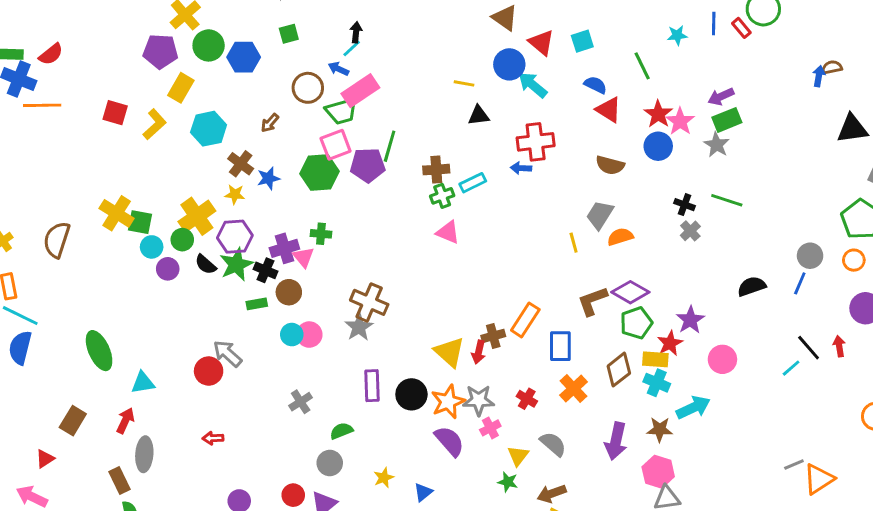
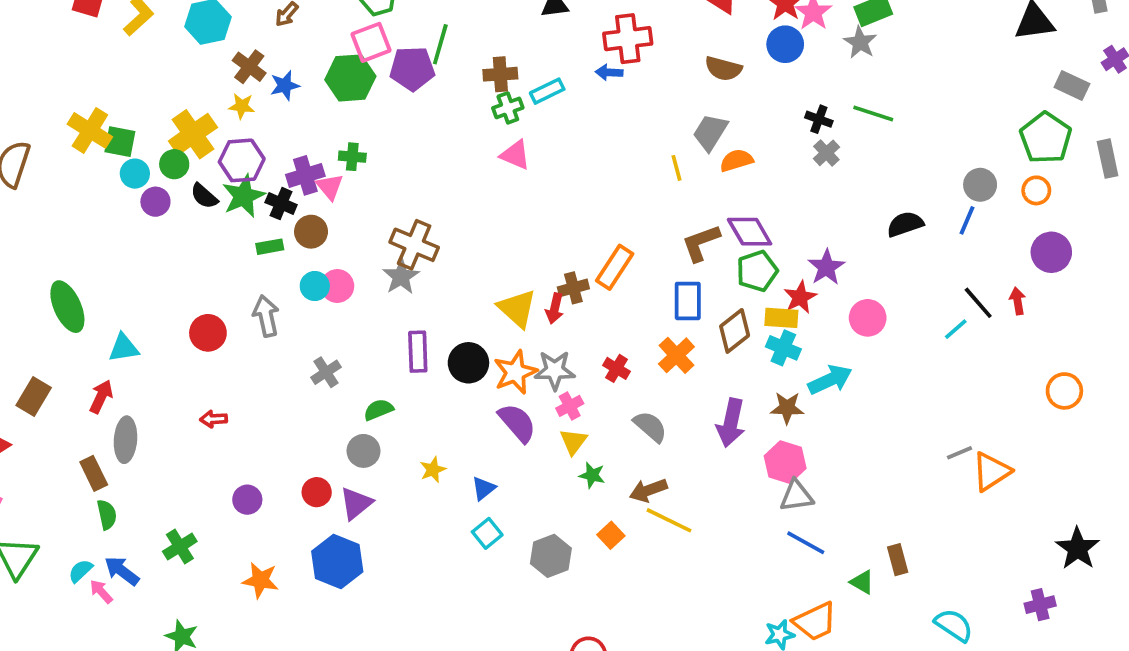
purple diamond: (630, 292) -> (750, 232), turned 30
blue rectangle: (560, 346) -> (688, 301), moved
gray arrow: (228, 354) -> (266, 316), moved, turned 36
yellow triangle: (518, 456) -> (573, 442), moved

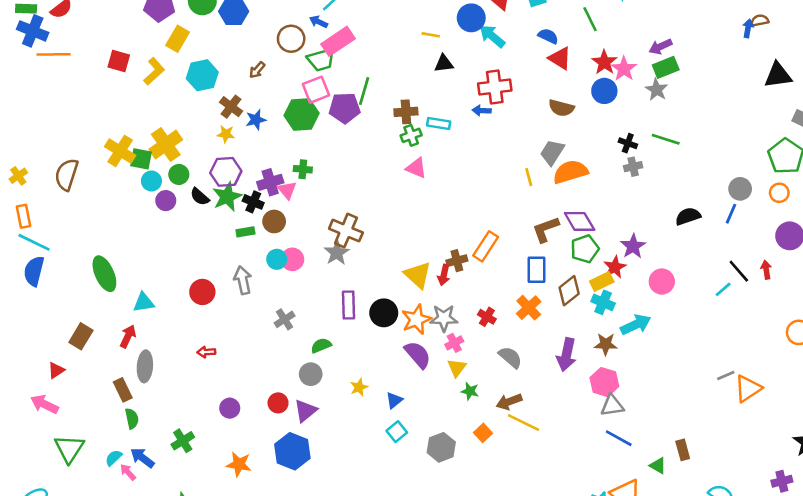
cyan rectangle: (547, 91) -> (439, 124), turned 35
yellow cross: (193, 134) -> (166, 144), moved
gray cross: (826, 153) -> (633, 167), turned 30
orange semicircle: (736, 160) -> (570, 172), size x1.5
yellow rectangle: (781, 318) -> (602, 282), turned -30

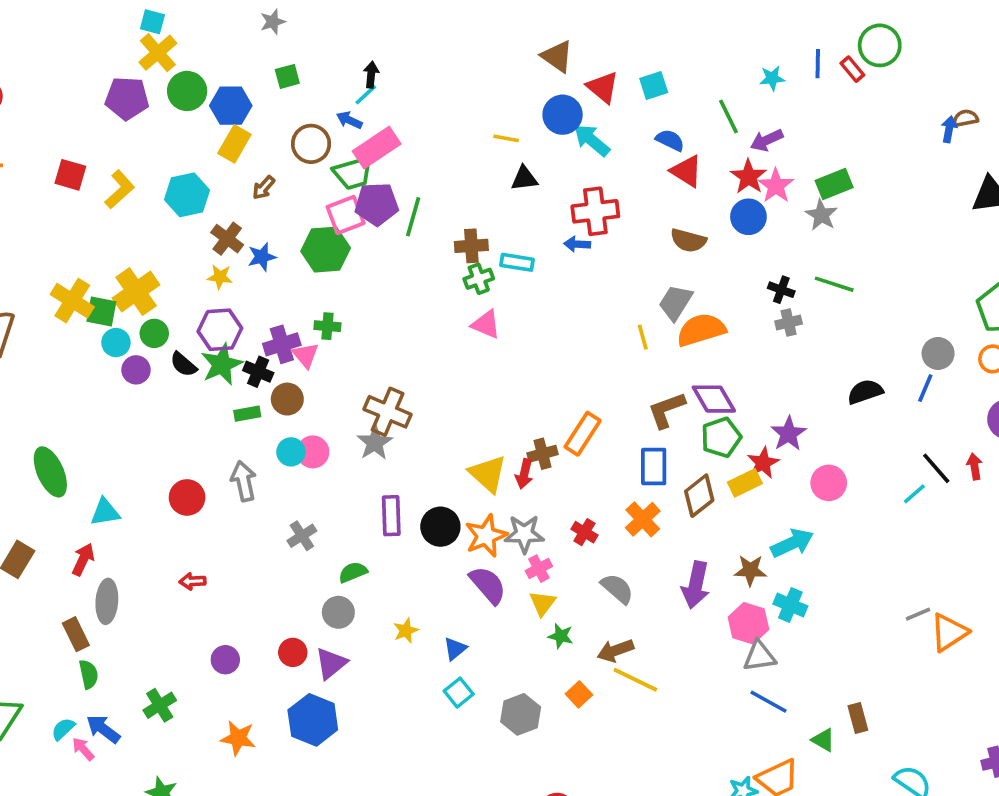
yellow rectangle: (178, 39) -> (234, 144), moved
purple arrow: (660, 47) -> (767, 140), moved
purple pentagon: (345, 108) -> (377, 204), moved
cyan cross: (603, 302) -> (790, 605), moved

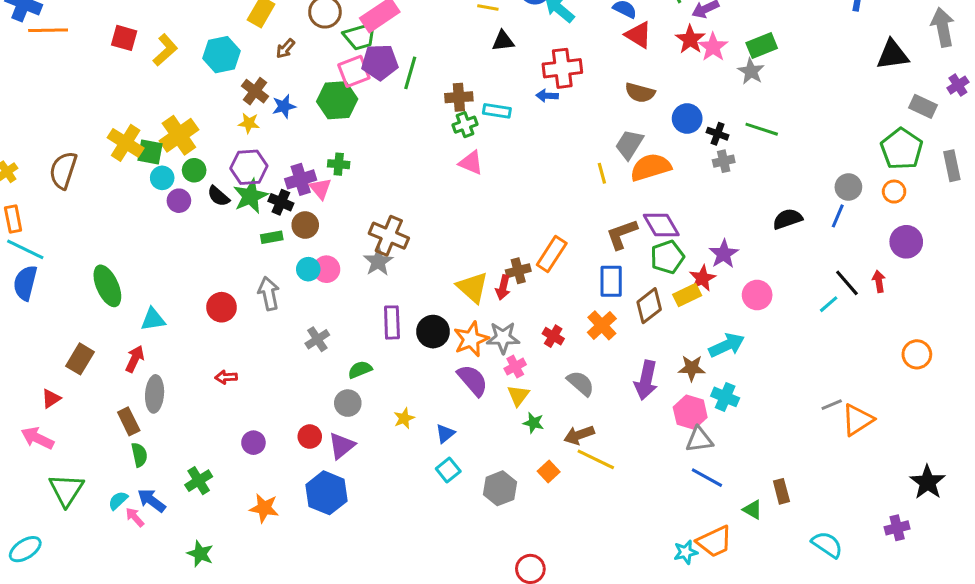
blue circle: (748, 217) -> (687, 119), moved

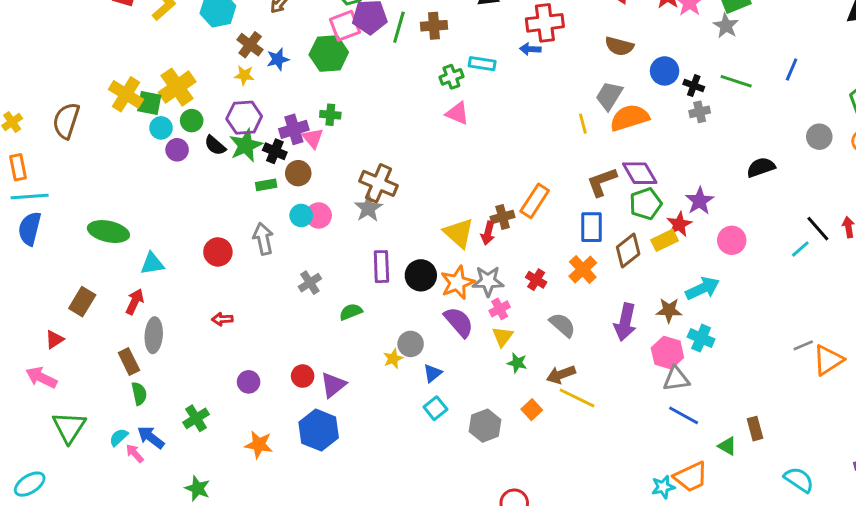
brown cross: (459, 97) -> (434, 26), moved
blue line: (838, 216) -> (792, 70), moved
cyan line: (25, 249) -> (30, 196), turned -30
green ellipse: (107, 286) -> (108, 232), turned -54
gray circle: (348, 403) -> (411, 344), moved

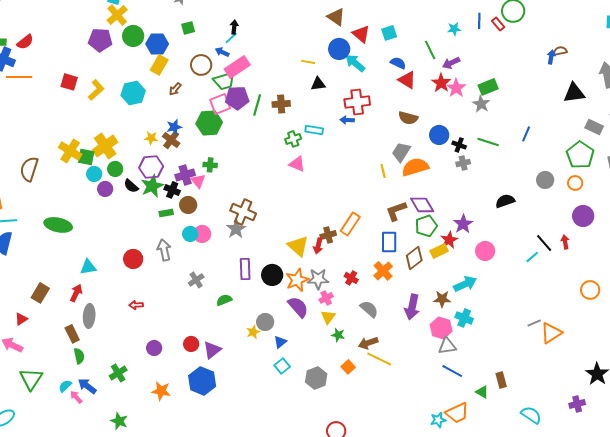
brown cross: (250, 45) -> (171, 140), moved
green ellipse: (108, 232) -> (58, 225), moved

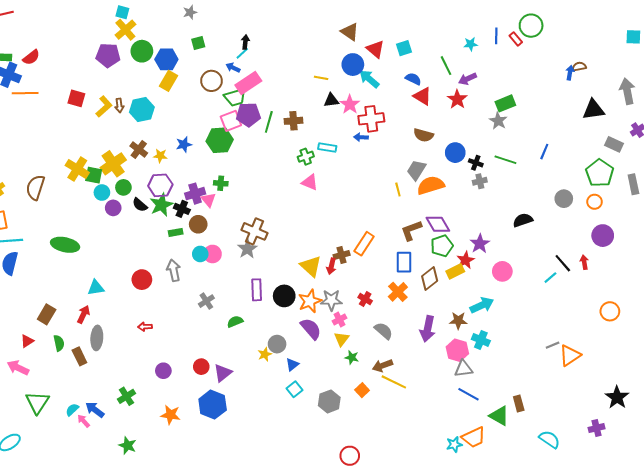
pink star: (456, 88) -> (350, 104), moved
brown arrow: (175, 89) -> (119, 105), moved, turned -48
brown cross: (171, 140) -> (139, 150), moved
green semicircle: (79, 356) -> (59, 343), moved
green triangle: (482, 392) -> (499, 416), size x1.5

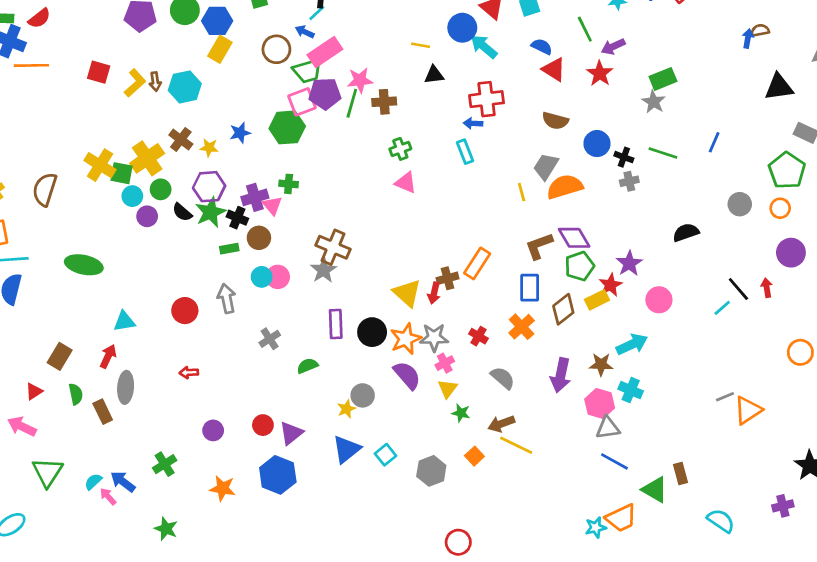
pink star: (350, 104) -> (360, 80), moved, turned 30
cyan rectangle: (327, 147) -> (465, 152), moved, turned 60
blue triangle: (292, 365) -> (346, 449), moved, size x1.6

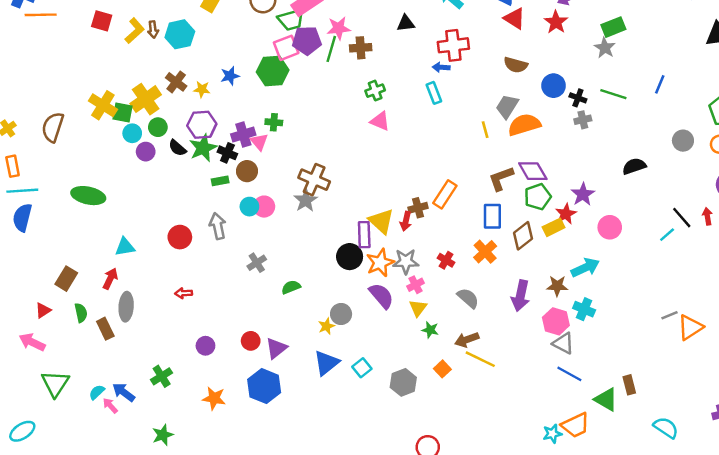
purple rectangle: (336, 324) -> (364, 235), moved
gray triangle: (608, 428) -> (563, 343), turned 35
green star: (166, 529) -> (163, 435), turned 30

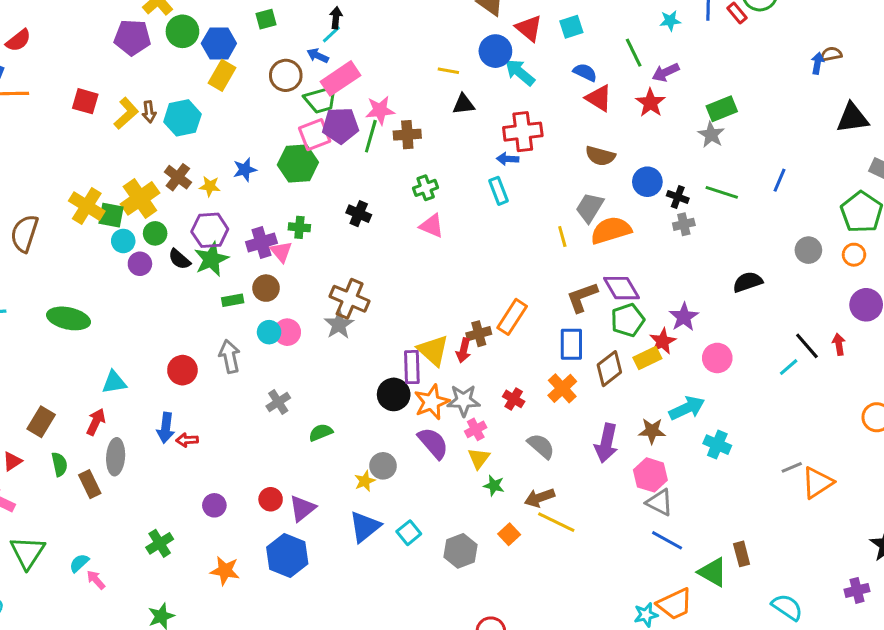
black cross: (227, 153) -> (359, 214), moved
cyan cross: (584, 309) -> (717, 445), moved
blue arrow: (124, 392) -> (166, 428), moved, turned -120

